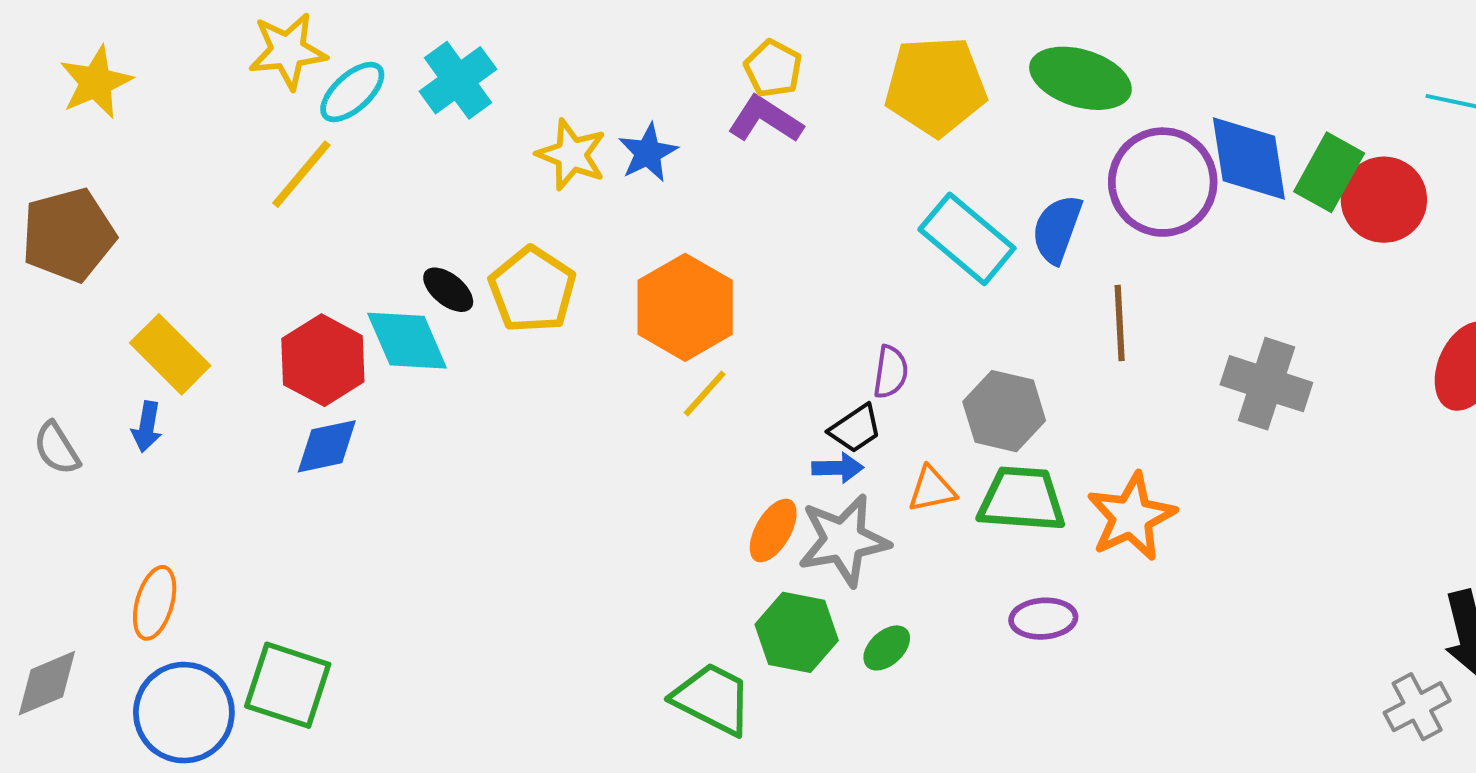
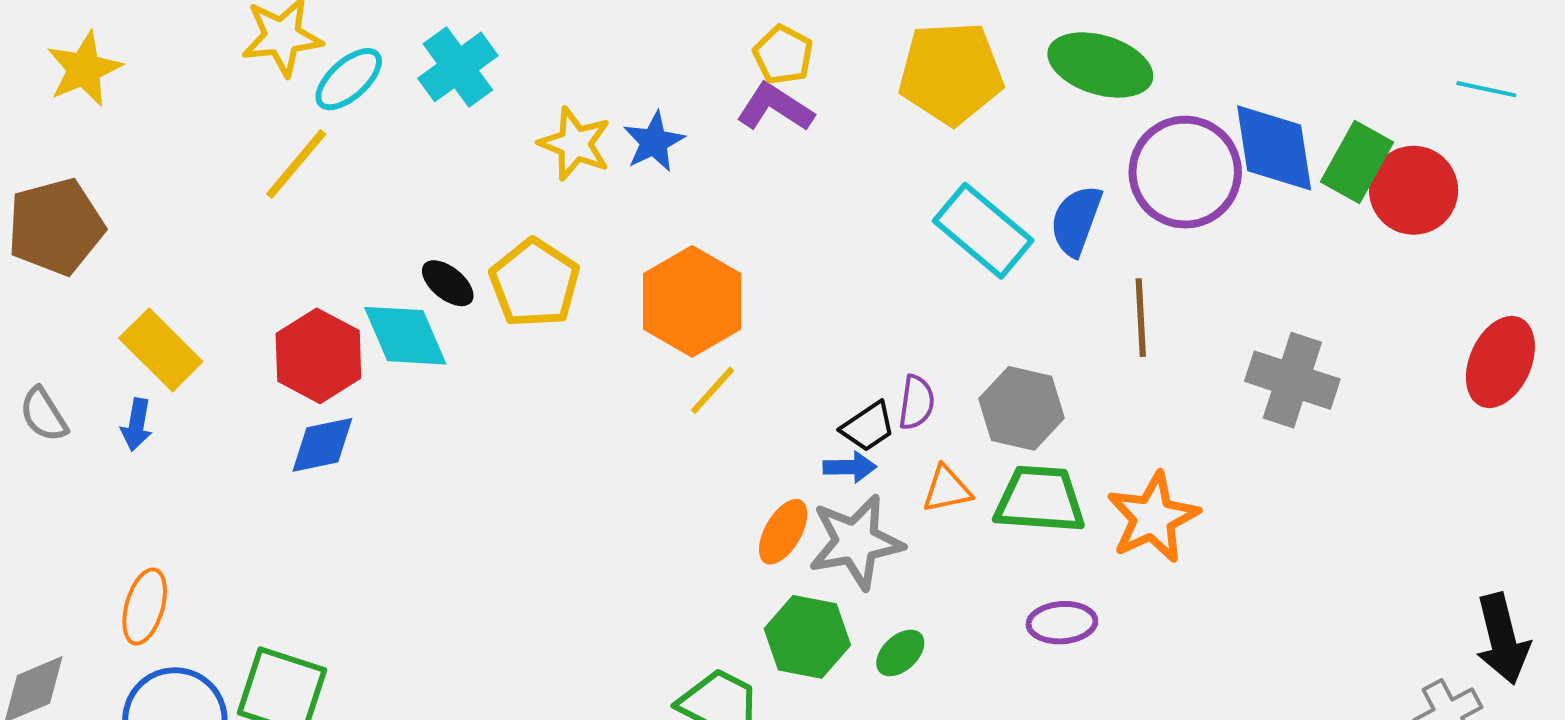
purple semicircle: (891, 372) -> (916, 402), moved
gray semicircle: (57, 448) -> (44, 415), moved

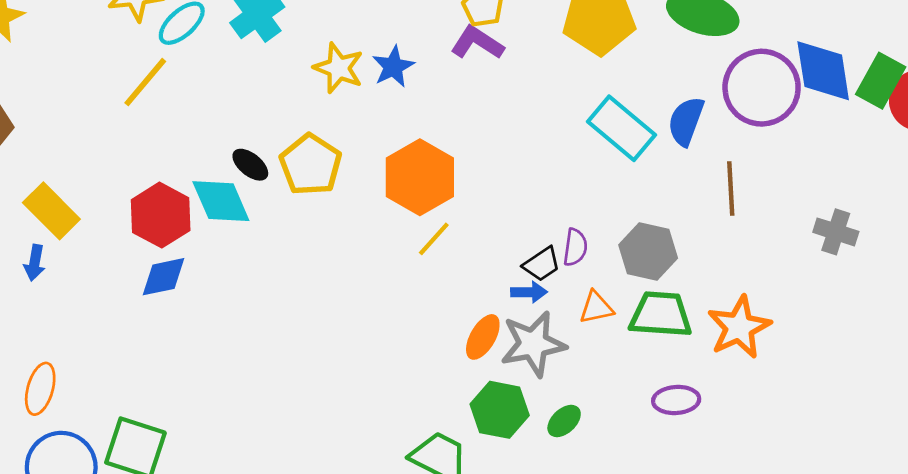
gray cross: (1292, 380) -> (836, 232), size x0.7

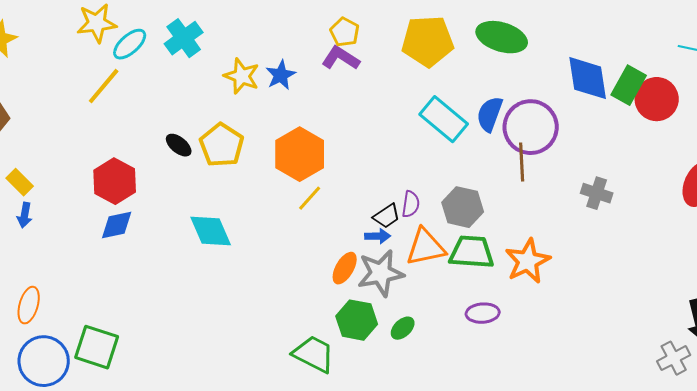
purple circle: (762, 88) -> (531, 127), moved
cyan diamond: (221, 201) -> (211, 231), moved
yellow rectangle: (51, 211) -> (20, 182), moved, size x0.7
orange triangle: (596, 308) -> (426, 247), size x1.6

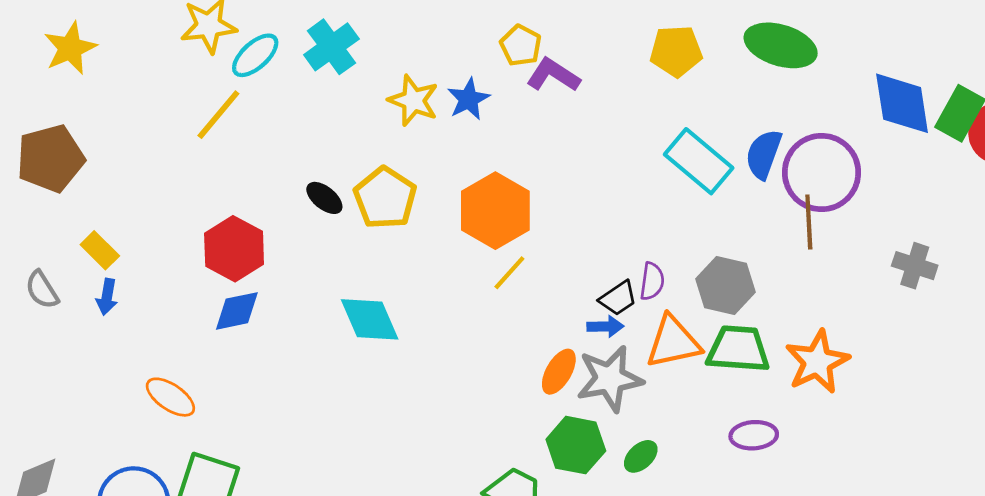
yellow pentagon: (345, 32) -> (521, 45), moved
yellow pentagon: (428, 41) -> (676, 51), size x0.7
orange ellipse: (29, 305) -> (170, 397), moved, turned -72

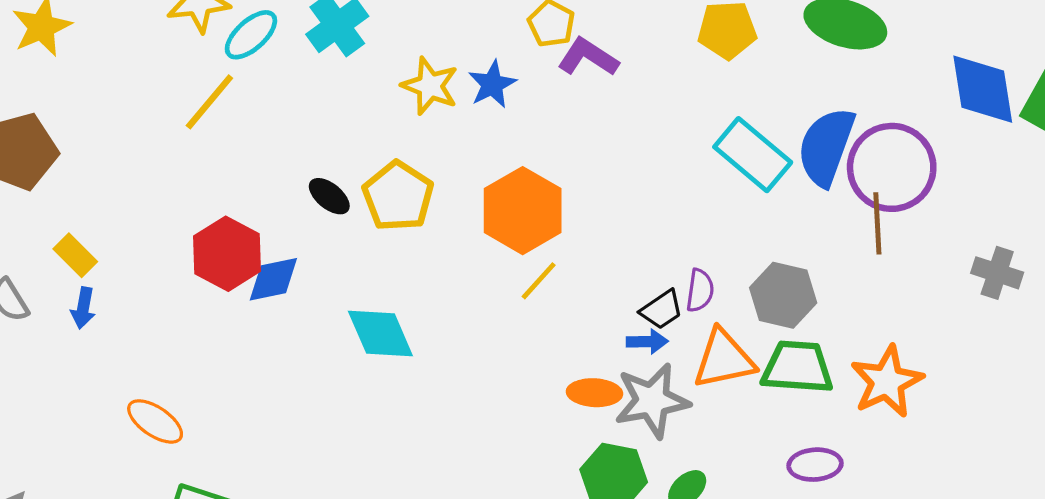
blue semicircle: (764, 154) -> (826, 147), size x1.4
blue diamond: (237, 311) -> (273, 279), moved
orange ellipse: (559, 372) -> (594, 393), turned 63

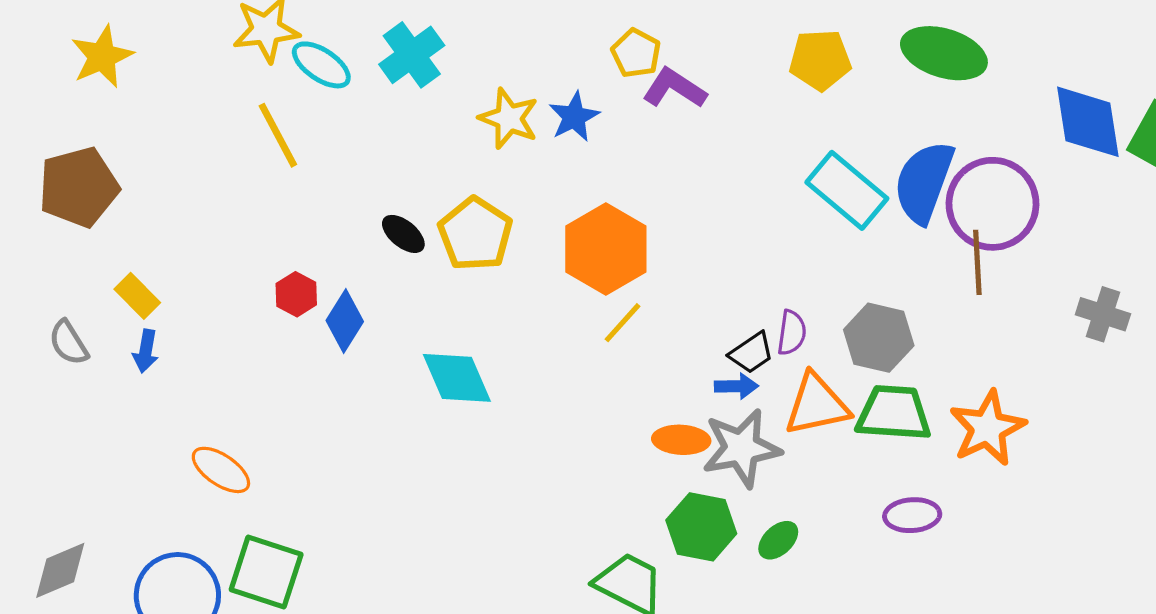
cyan ellipse: (251, 35) -> (321, 65), turned 76
yellow line: (209, 102) -> (278, 135), turned -68
red hexagon: (227, 254) -> (296, 294), size x0.6
blue diamond: (273, 279) -> (345, 321), turned -46

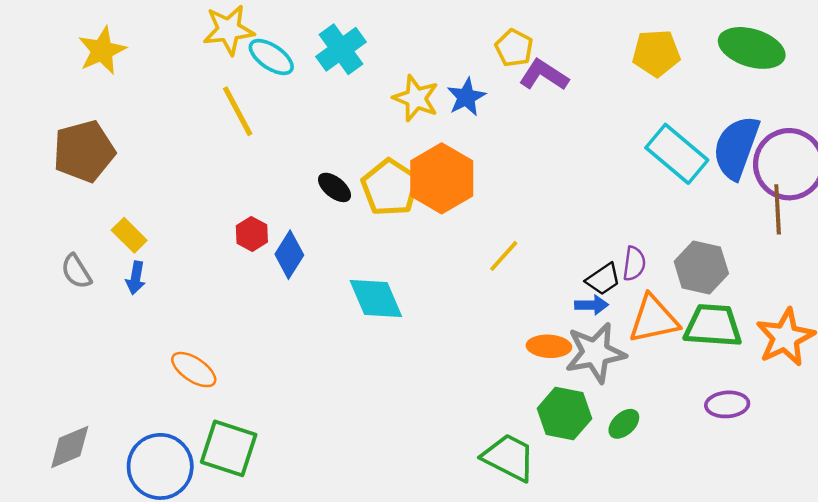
orange hexagon: (606, 249) -> (442, 178), moved

